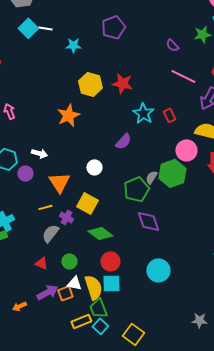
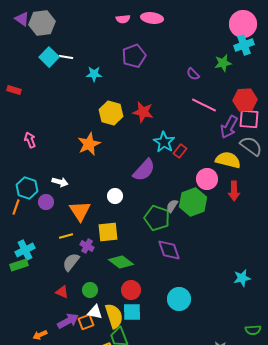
red rectangle: (169, 115) -> (180, 151), moved, turned 64
purple semicircle: (123, 141) -> (144, 170), size x1.4
green pentagon: (136, 189) -> (157, 218), turned -30
yellow square: (87, 203) -> (108, 232), turned -35

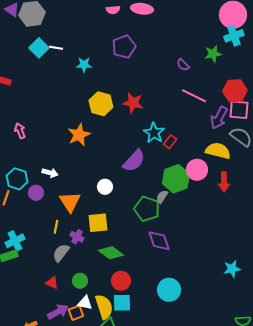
green hexagon: (193, 202) -> (176, 179), moved
yellow line: (66, 236) -> (56, 227), turned -64

